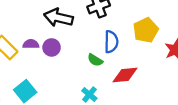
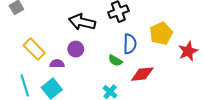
purple semicircle: (31, 44) -> (57, 64), moved

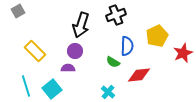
black arrow: (82, 22) -> (81, 25), turned -85
purple semicircle: (57, 64) -> (68, 68), moved

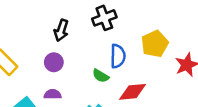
black arrow: (81, 25) -> (61, 30), size x0.7
purple semicircle: (68, 68) -> (53, 94), moved

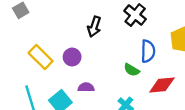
black cross: (104, 18) -> (135, 15), turned -30
purple circle: (54, 62) -> (72, 57), moved

